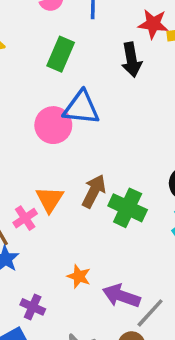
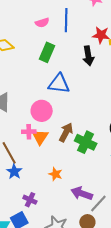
pink circle: (53, 125) -> (42, 111), moved
pink cross: (25, 218) -> (29, 132), moved, turned 32
orange star: (79, 276) -> (55, 174), moved

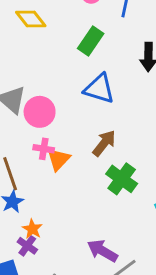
pink circle: (42, 111) -> (40, 112), moved
brown arrow: (66, 132) -> (104, 143), moved
orange star: (55, 174) -> (32, 229), moved

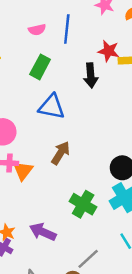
green cross: (122, 179) -> (83, 204), moved
purple arrow: (102, 251) -> (43, 232), moved

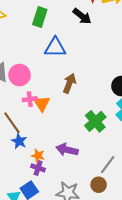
black arrow: (91, 75) -> (82, 16), turned -36
green cross: (83, 204) -> (95, 121), turned 30

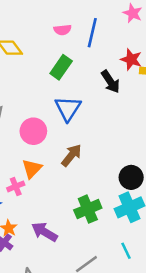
blue triangle: (55, 47) -> (68, 108), turned 45
pink circle: (20, 75) -> (33, 131), moved
pink cross: (30, 99) -> (16, 186), moved, turned -32

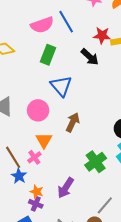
pink semicircle: (63, 30) -> (42, 25), size x1.6
blue line: (92, 33) -> (66, 22), turned -30
purple arrow: (45, 232) -> (66, 188), turned -75

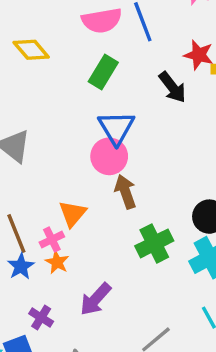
pink circle: (38, 110) -> (109, 156), moved
brown arrow: (73, 122) -> (125, 192), turned -54
green cross: (96, 162) -> (154, 243), moved
orange star: (37, 192) -> (57, 262), moved

